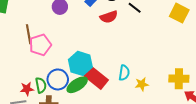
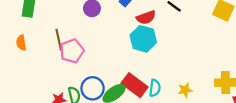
cyan hexagon: (80, 63) -> (143, 39), moved
cyan semicircle: (124, 73) -> (155, 88), moved

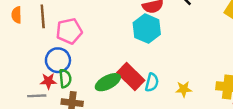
brown line: (59, 40) -> (43, 16), moved
blue circle: (93, 88) -> (58, 60), moved

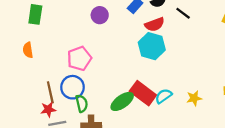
brown line: (43, 16) -> (50, 92), moved
red star: (48, 81) -> (48, 109), moved
cyan semicircle: (152, 82) -> (163, 96), turned -132

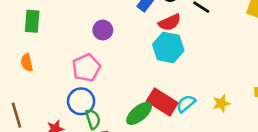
purple circle: (100, 15) -> (103, 30), moved
brown line: (50, 92) -> (16, 115), moved

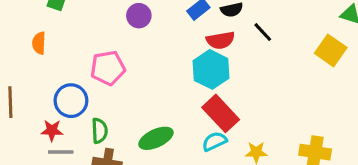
purple circle: (103, 30) -> (139, 16), moved
blue circle: (81, 101) -> (71, 101), moved
red rectangle: (162, 102) -> (221, 113), moved

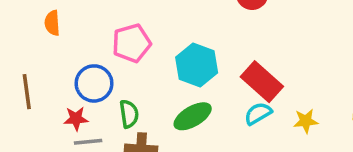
cyan hexagon: (211, 69) -> (197, 65), moved

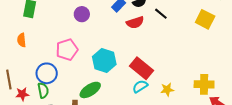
green semicircle: (129, 114) -> (43, 90), moved
green ellipse: (193, 116) -> (90, 90), moved
red star: (76, 119) -> (22, 94), moved

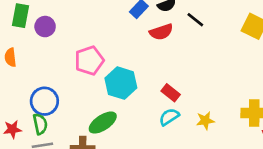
purple circle: (82, 14) -> (45, 27), moved
pink pentagon: (67, 50) -> (89, 61), moved
red rectangle: (142, 68) -> (171, 93), size x0.6

